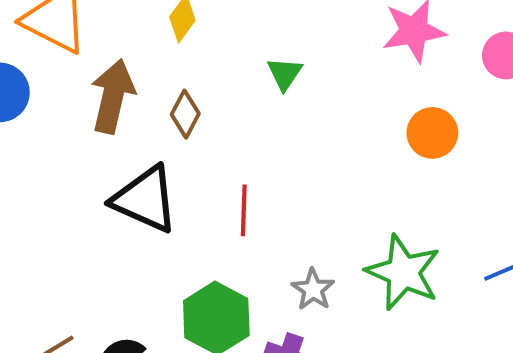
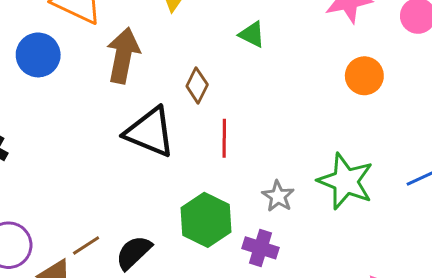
green triangle: (285, 74) -> (252, 34), turned -36
brown diamond: (185, 114) -> (197, 85), moved

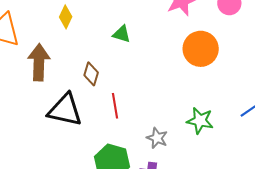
orange circle: (364, 76) -> (201, 49), size x1.4
green star: (346, 181) -> (200, 121), size x0.7

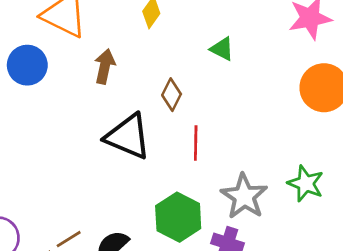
brown arrow: (39, 62) -> (105, 66), size x0.7
gray star: (157, 138) -> (244, 196), size x1.6

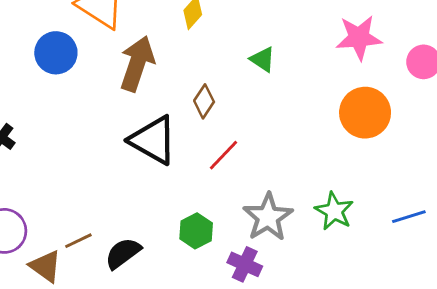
brown arrow: (105, 66) -> (137, 64), size x1.5
red line: (196, 143) -> (224, 155), turned 36
green hexagon: (178, 217) -> (196, 231), size x0.7

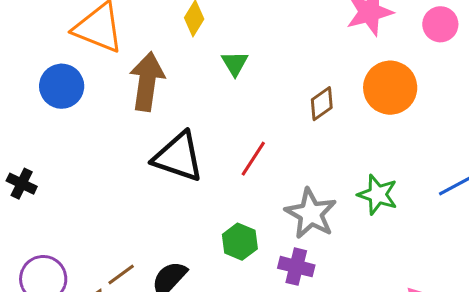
green triangle: (263, 59) -> (235, 63), moved, turned 36
brown diamond: (204, 101) -> (322, 104), moved, turned 32

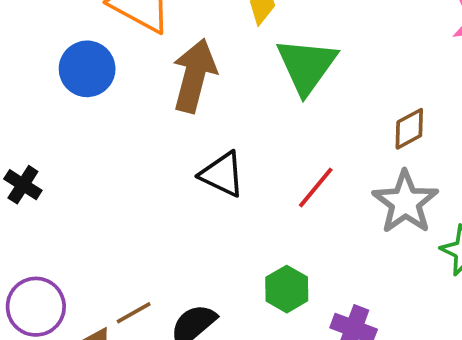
green triangle: (235, 63) -> (307, 66), size x1.8
black triangle: (178, 157) -> (222, 174), size x0.7
gray star: (311, 214) -> (405, 202), moved

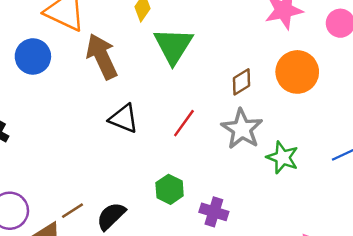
brown arrow: (194, 76) -> (102, 56), turned -36

